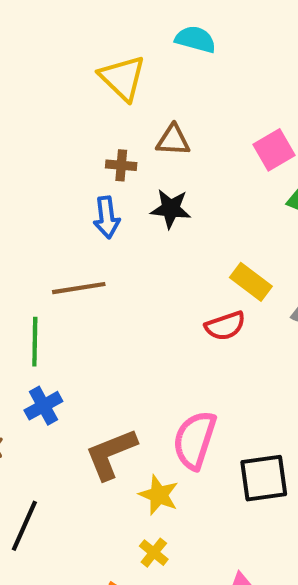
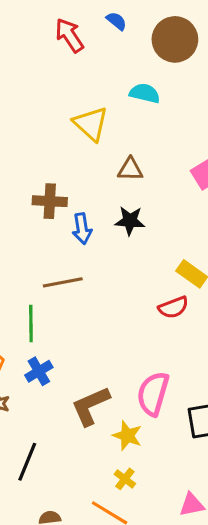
brown cross: (121, 165) -> (50, 201), moved, size x1.5

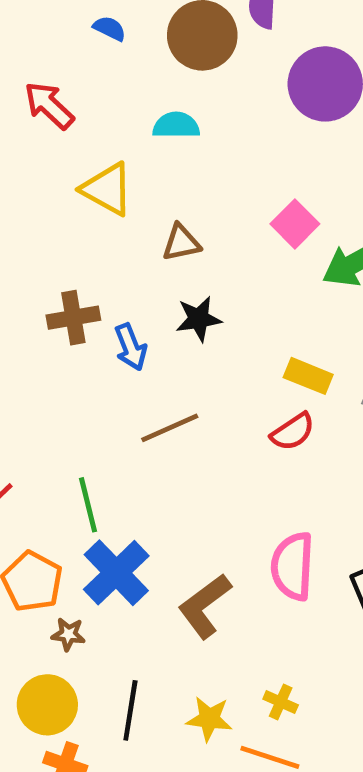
red arrow: (69, 35) -> (49, 105), moved
brown line: (63, 282) -> (170, 428), moved
blue cross: (39, 371) -> (116, 573), size x1.6
yellow star: (127, 436) -> (209, 719), moved

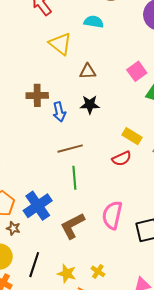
green line: (88, 505) -> (74, 178), moved

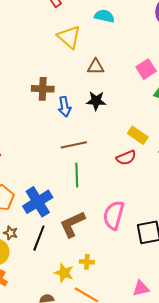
brown star: (13, 228) -> (11, 233), moved
black line: (34, 265) -> (39, 238), moved
yellow cross: (98, 271) -> (87, 262), moved, turned -32

